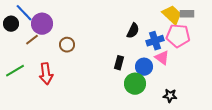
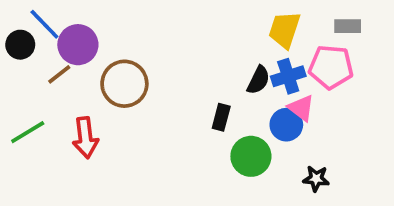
yellow trapezoid: (172, 15) -> (284, 30), moved, turned -115
black semicircle: (133, 31) -> (258, 80), moved
brown circle: (67, 45) -> (124, 84), size x1.6
blue circle: (144, 67) -> (286, 125), moved

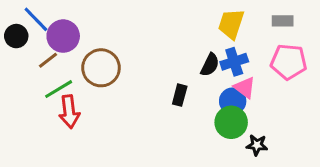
pink pentagon: (331, 67) -> (289, 62), moved
green line: (28, 132) -> (59, 89), moved
green circle: (251, 156) -> (231, 122), moved

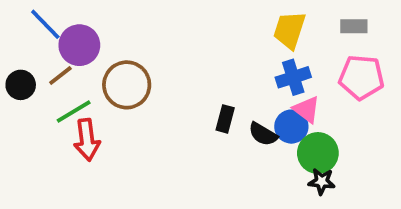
black circle: (16, 36) -> (21, 85), moved
black semicircle: (210, 65) -> (263, 134), moved, turned 95
green circle: (231, 122) -> (318, 153), moved

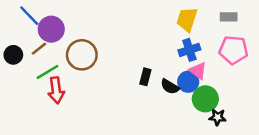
black star: (322, 181) -> (218, 117), moved

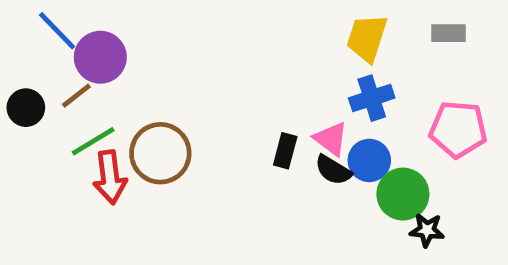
pink pentagon: (233, 50) -> (458, 129), moved
brown circle: (82, 55) -> (160, 153), moved
pink triangle: (198, 71) -> (331, 139), moved

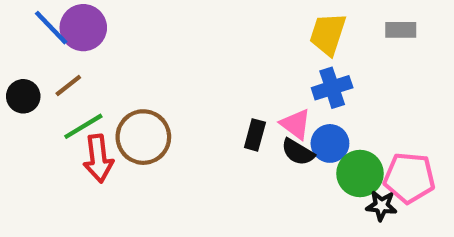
purple circle: (100, 57) -> (83, 28), moved
pink pentagon: (458, 129) -> (409, 178), moved

